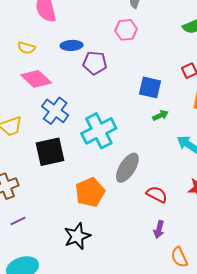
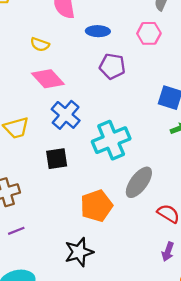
blue ellipse: (72, 45) -> (98, 31), moved
black square: (50, 152) -> (57, 159), size x0.7

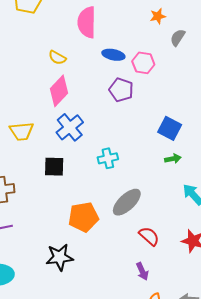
pink hexagon: (149, 33) -> (143, 63), moved
pink diamond: (48, 79) -> (59, 91), turned 76
cyan cross: (111, 140) -> (108, 158), size x0.6
purple arrow: (168, 252) -> (142, 271), turned -54

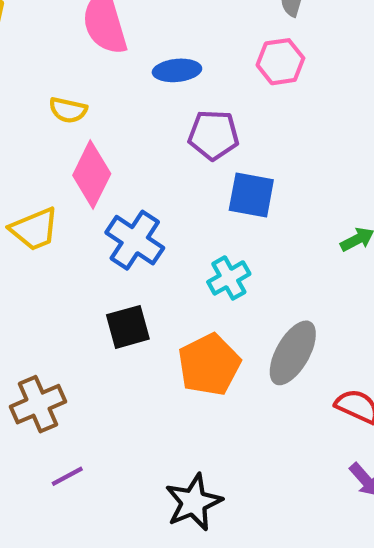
pink hexagon: (143, 63) -> (280, 62), moved
blue square: (170, 128) -> (251, 195), moved
yellow trapezoid: (22, 131) -> (34, 229), moved
orange pentagon: (84, 217) -> (209, 365), moved

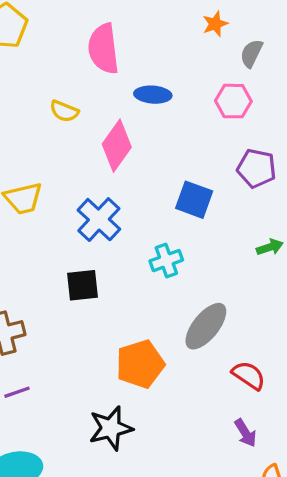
purple pentagon: (213, 135) -> (257, 168), moved
pink diamond: (92, 175) -> (117, 146), moved
orange pentagon: (209, 365) -> (140, 364), moved

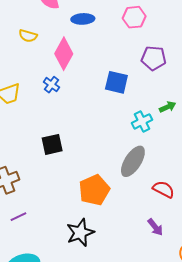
blue cross: (99, 220) -> (52, 85), moved, size x0.6
cyan cross: (166, 261) -> (142, 121), moved
purple arrow: (245, 433) -> (155, 227), moved

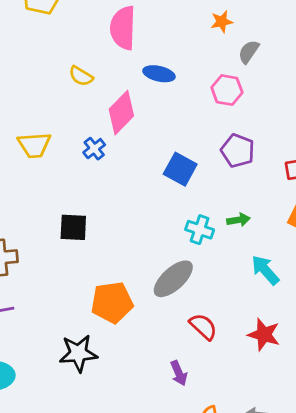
cyan cross: (142, 121) -> (200, 230), turned 30

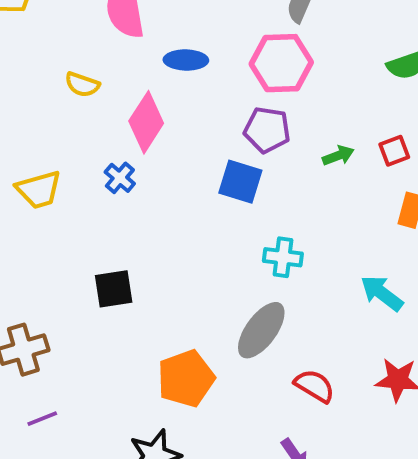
pink hexagon: (227, 90) -> (281, 63), size x1.4
purple pentagon: (238, 151) -> (267, 130), moved
green arrow: (239, 220) -> (338, 155), moved

